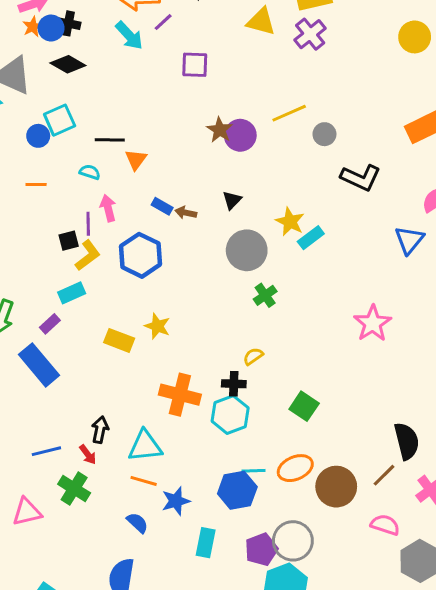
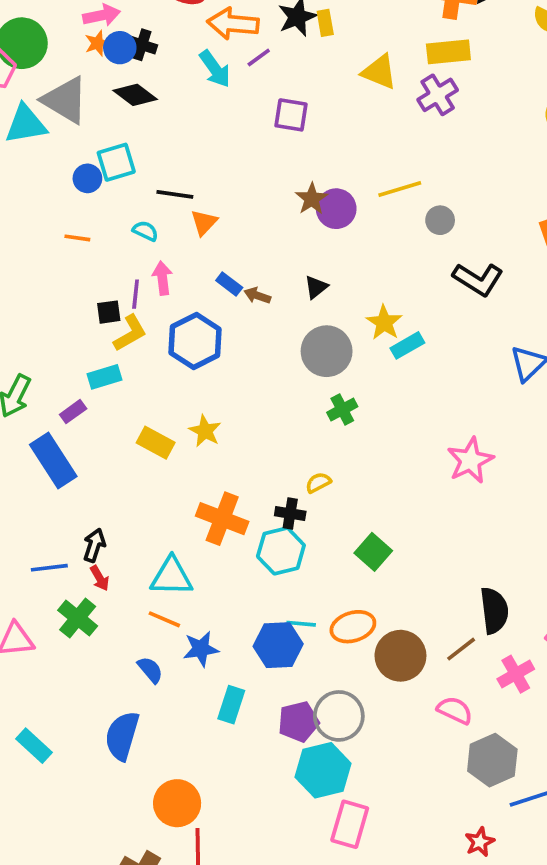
black arrow: (100, 430) -> (94, 545), moved

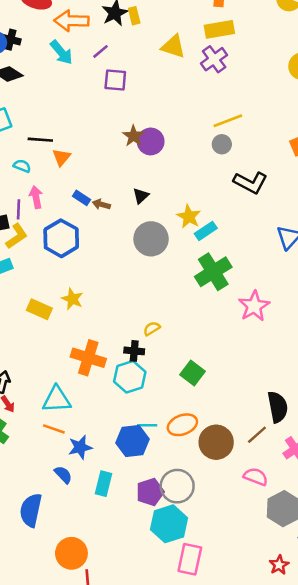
purple line: (259, 57) -> (101, 51), moved
yellow line: (400, 189) -> (228, 121), moved
green cross: (342, 409) -> (213, 272), moved, size x1.8
blue semicircle: (150, 670) -> (63, 475), moved

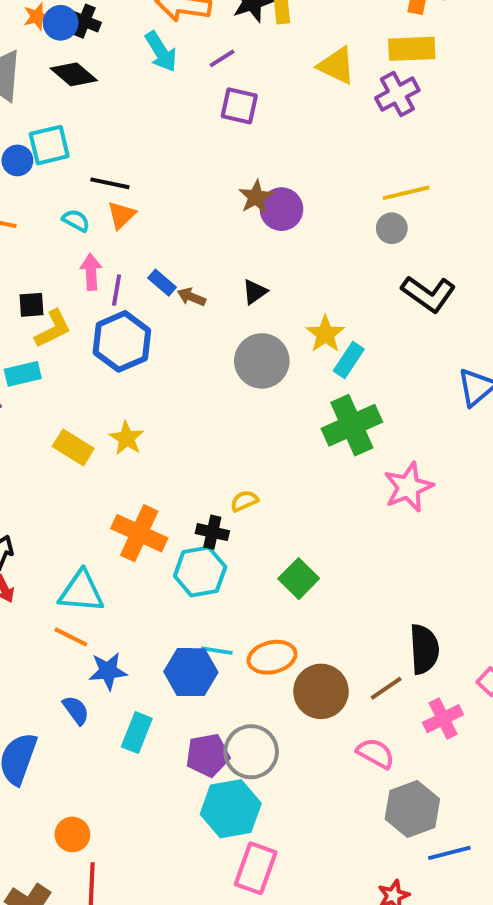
orange triangle: (61, 157) -> (121, 215), moved
purple line: (18, 209) -> (117, 290), moved
cyan rectangle: (206, 231) -> (349, 360), turned -30
orange circle: (71, 553) -> (72, 834), size x0.7

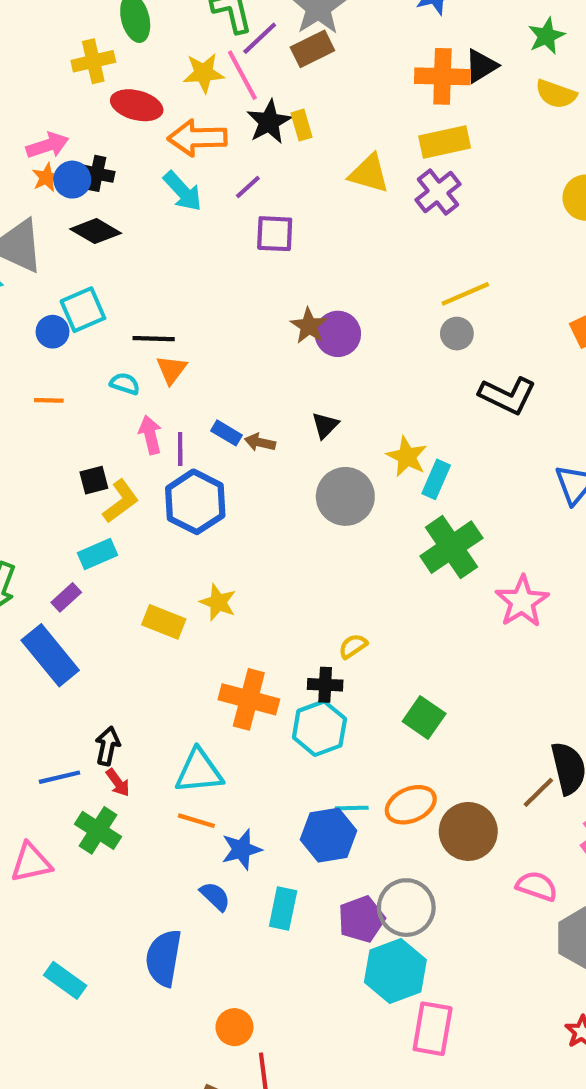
brown line: (386, 688) -> (538, 792), moved

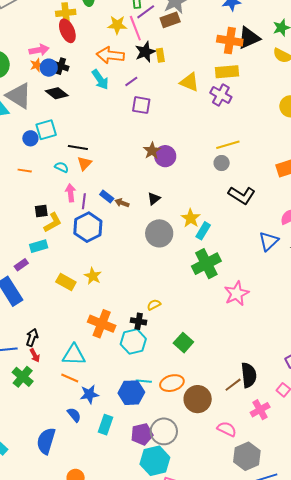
black triangle: (481, 66) -> (249, 38), size x1.4
red ellipse: (137, 105) -> (67, 31), moved, turned 45
purple cross: (438, 192) -> (221, 95), turned -30

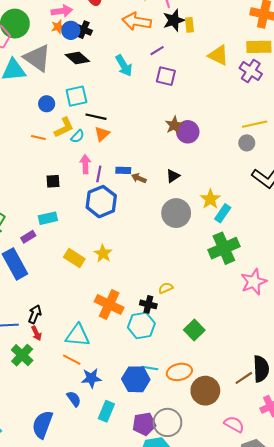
cyan arrow: (100, 80) -> (124, 66), moved
cyan square: (46, 130) -> (76, 96), moved
cyan semicircle: (62, 167) -> (78, 136), turned 104
blue rectangle: (107, 196) -> (123, 170), turned -40
yellow L-shape: (53, 223) -> (64, 128), moved

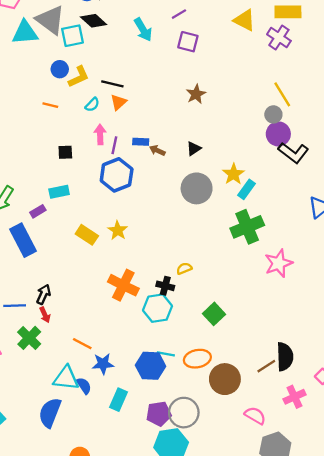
cyan square: (76, 96) -> (72, 36), moved
yellow line: (255, 124) -> (282, 94), turned 70
yellow L-shape: (64, 128) -> (79, 77), moved
purple circle: (188, 132) -> (278, 134), moved
cyan triangle: (78, 335) -> (66, 378), moved

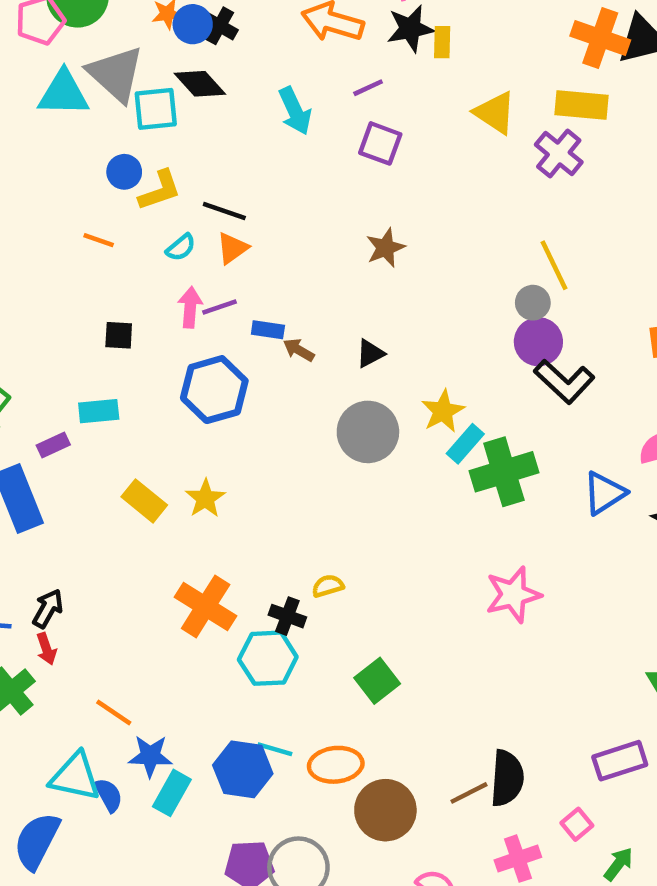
purple line: (114, 145) -> (219, 307), moved, turned 54
green cross: (247, 227) -> (504, 472), moved
cyan rectangle: (118, 400) -> (172, 793), moved

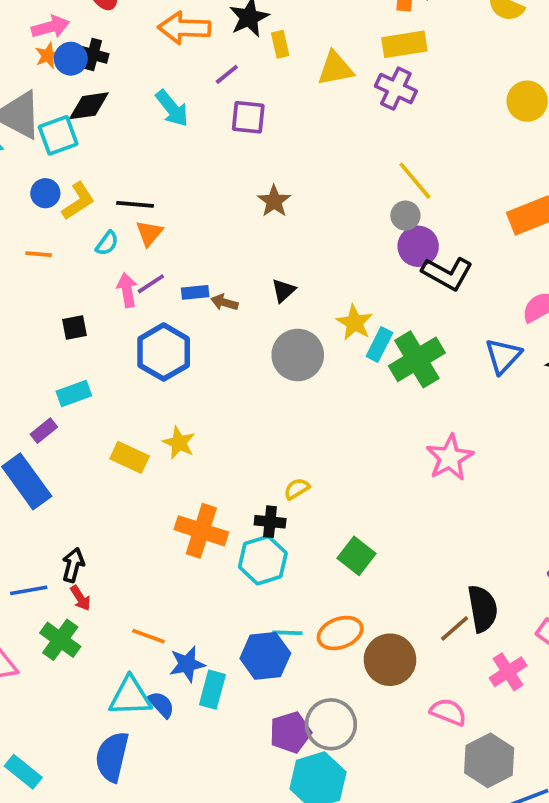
yellow rectangle: (442, 42) -> (280, 44), moved
black diamond: (200, 84) -> (89, 106), turned -42
yellow triangle: (495, 113) -> (335, 69), turned -30

